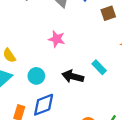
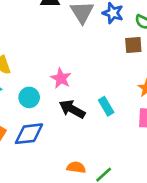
pink star: (57, 39) -> (61, 78), moved

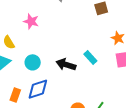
pink star: (61, 78) -> (31, 21), moved

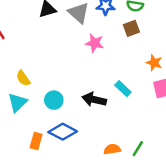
pink star: (31, 21) -> (95, 43), moved
blue diamond: (38, 89) -> (63, 132), turned 50

